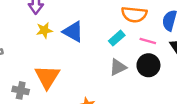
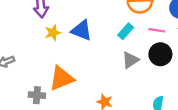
orange triangle: (47, 77) -> (61, 78), turned 44

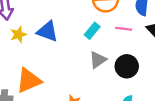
black circle: (160, 54) -> (127, 66), moved

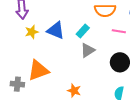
cyan rectangle: (92, 31) -> (83, 31), moved
gray triangle: (98, 60) -> (88, 50), moved

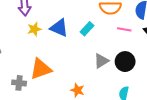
gray triangle: (88, 50) -> (101, 61), moved

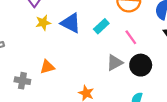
pink line: (124, 29) -> (131, 37), moved, turned 40
orange triangle: (41, 69) -> (47, 67), size x0.6

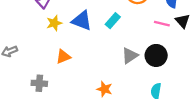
pink line: (131, 37) -> (162, 24), moved, turned -35
orange triangle: (47, 67) -> (63, 57), moved

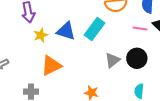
cyan rectangle: (113, 21) -> (94, 29), size x1.5
orange triangle: (63, 57) -> (51, 66), size x1.5

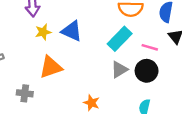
cyan rectangle: (94, 29) -> (120, 39), moved
pink line: (140, 29) -> (150, 47), moved

